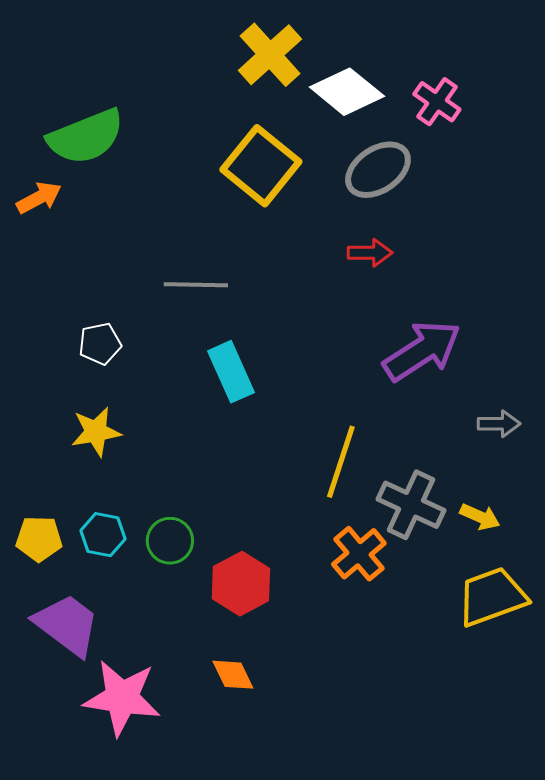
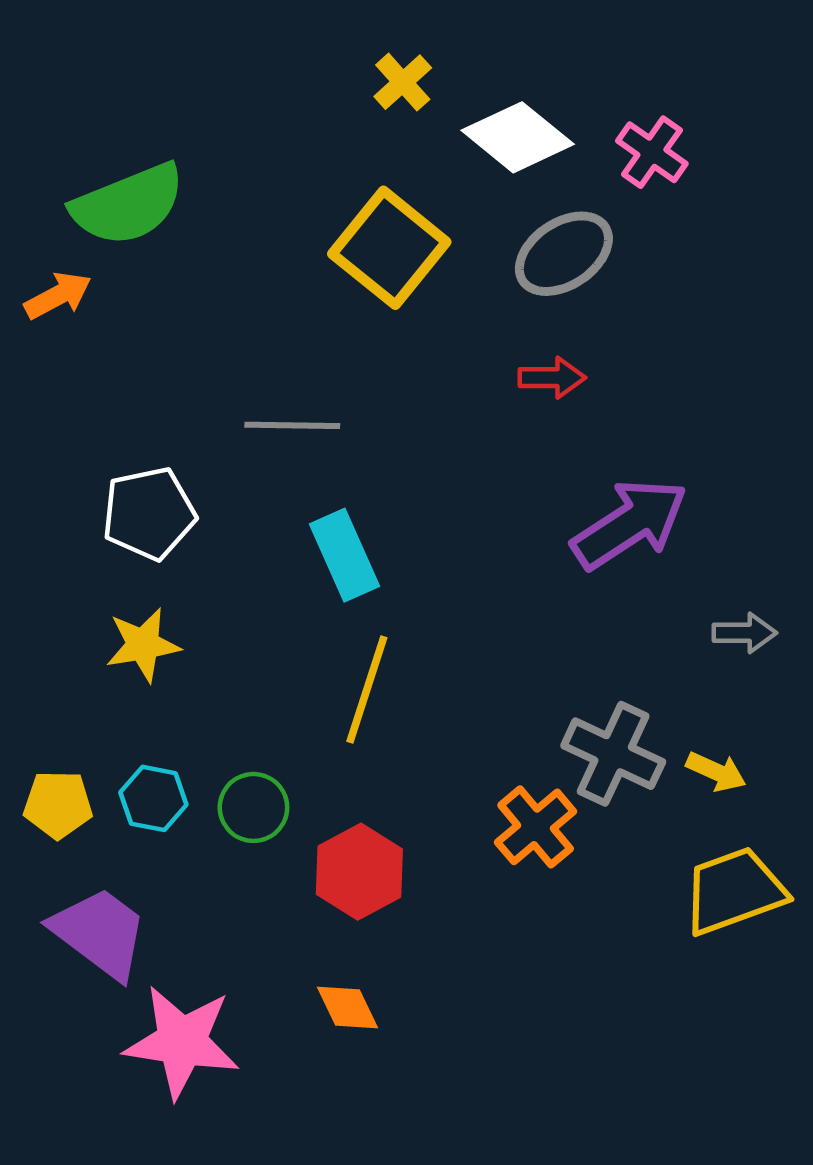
yellow cross: (270, 55) -> (403, 82), size x0.6
white pentagon: (100, 344) -> (149, 513), size x1.5
yellow line: (341, 462) -> (367, 690), moved

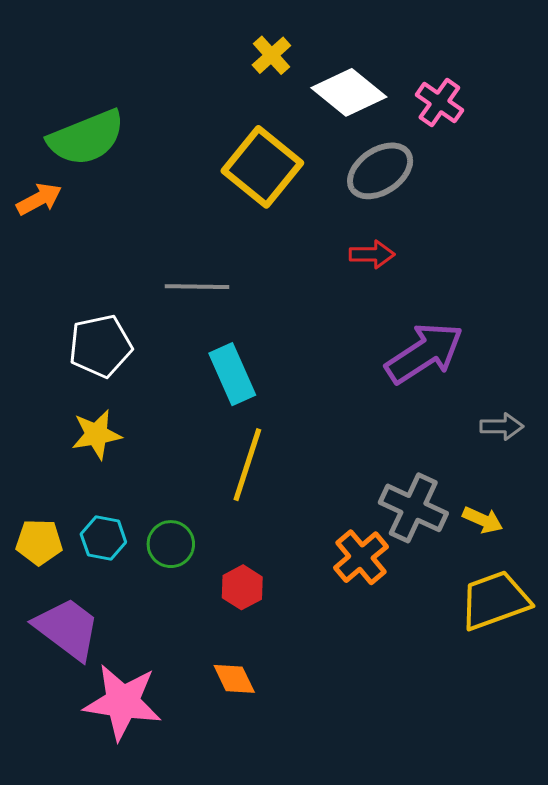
red hexagon: (359, 872) -> (242, 587), size x0.7

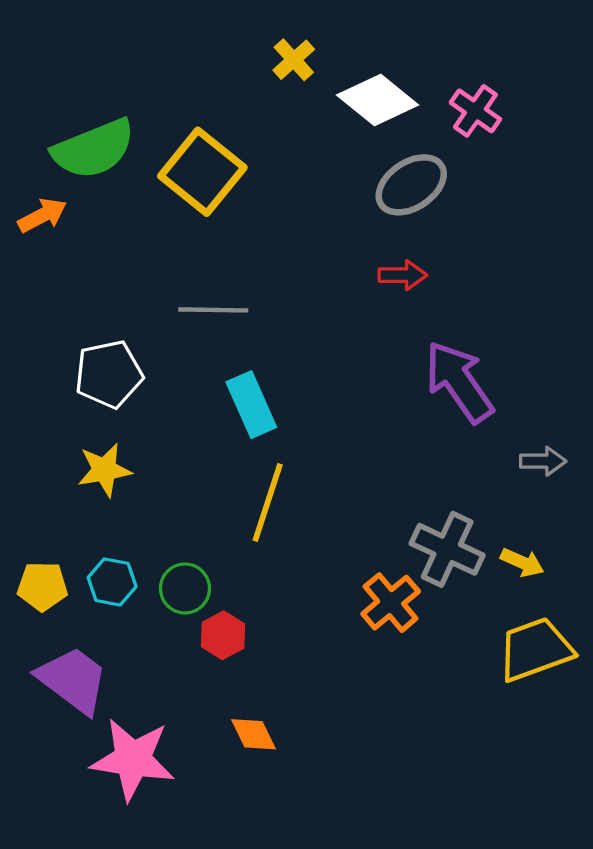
yellow square: (262, 167) -> (202, 172), moved
purple arrow: (424, 353) -> (459, 382), turned -92
red hexagon: (242, 587) -> (223, 635), moved

